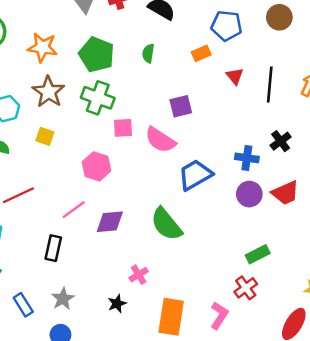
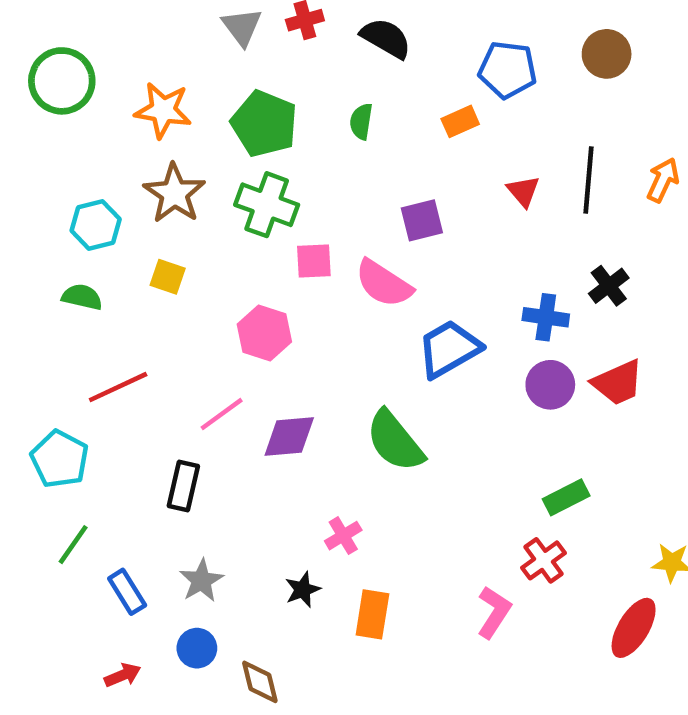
red triangle: (235, 76) -> (523, 191), moved
orange rectangle: (171, 317) -> (372, 614), moved, size x0.7

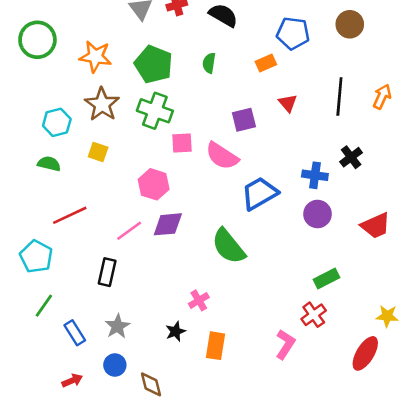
red triangle: (523, 191) -> (288, 103), moved
red trapezoid: (618, 383) -> (376, 226), moved
purple diamond: (289, 437) -> (168, 224), moved

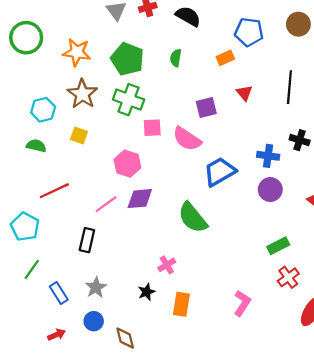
black cross: (351, 157) -> (300, 140), turned -36
red cross: (314, 315) -> (288, 277), moved

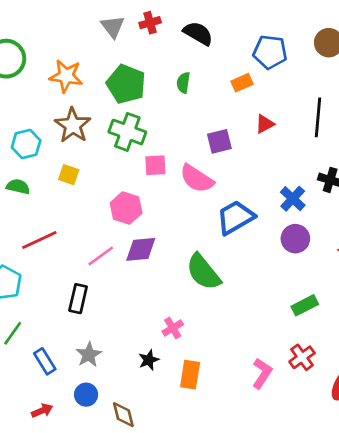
red triangle: (244, 93) -> (265, 124), turned 42
blue cross: (268, 156) -> (293, 199), turned 35
red cross: (288, 277) -> (302, 357), moved

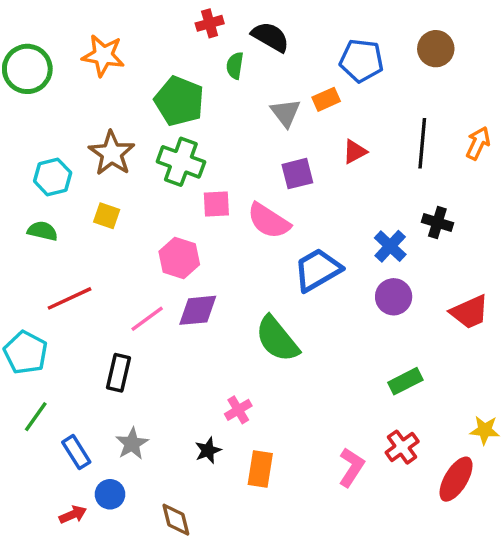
gray triangle: (113, 27) -> (286, 113), moved
orange star: (66, 76) -> (103, 55), moved
green semicircle: (183, 83) -> (235, 66), moved
blue circle: (86, 395) -> (110, 494), moved

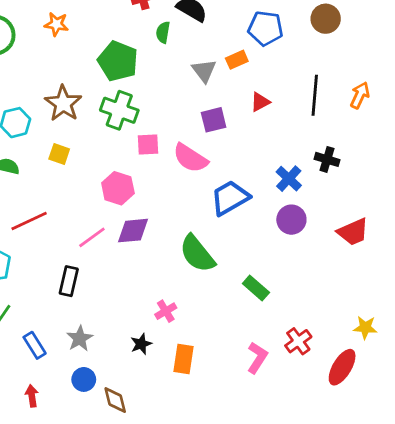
orange star: (103, 55) -> (56, 24), size x0.7
green rectangle: (405, 381) -> (256, 288), moved, turned 68
blue circle: (110, 494) -> (84, 379), moved
red arrow: (73, 515) -> (32, 396), turned -75

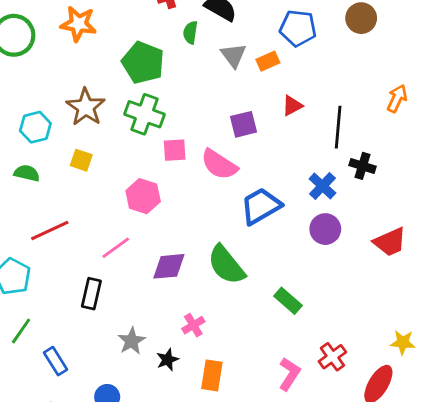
orange star: (56, 24) -> (78, 24), size x1.4
gray triangle: (204, 71) -> (233, 55), moved
black line: (315, 95) -> (338, 127), moved
purple diamond: (133, 231) -> (169, 266), moved
gray star: (80, 338) -> (132, 341), moved

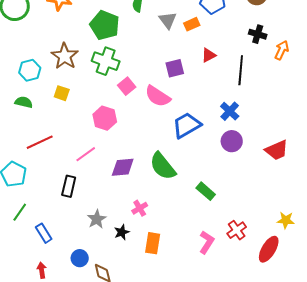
pink square: (175, 150) -> (127, 86), turned -36
black cross: (363, 166) -> (258, 34), moved

